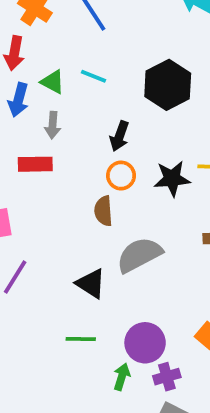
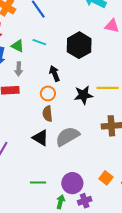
black arrow: (119, 136) -> (54, 74), turned 140
orange circle: (121, 176) -> (48, 93), moved
black triangle: (91, 284) -> (40, 138), moved

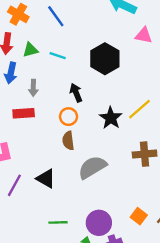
green triangle: (18, 46) -> (30, 50), moved, turned -40
yellow line: (108, 88) -> (140, 109), turned -40
black star: (83, 95) -> (111, 118), turned -30
black triangle: (40, 138) -> (46, 179), moved

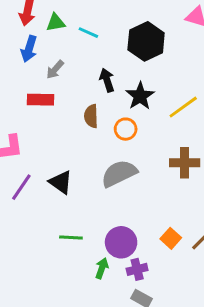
gray arrow: (33, 88) -> (55, 69), turned 35
orange circle: (69, 117) -> (126, 129), moved
black star: (111, 118) -> (140, 96), moved
brown semicircle: (68, 141) -> (91, 116), moved

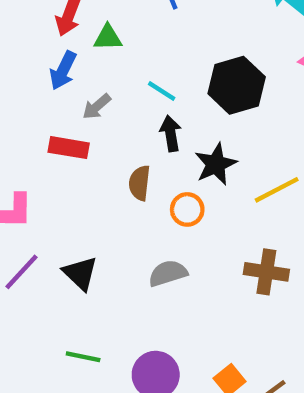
cyan line: (88, 33) -> (162, 91), moved
gray semicircle: (119, 173) -> (168, 273), size x0.7

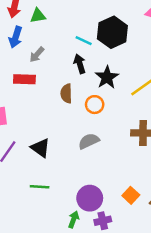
cyan line: (162, 91) -> (84, 41), moved
green line: (83, 357) -> (40, 187), moved

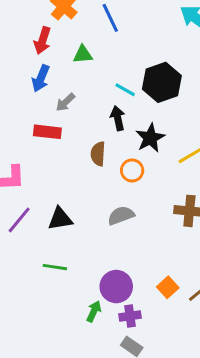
green triangle: (38, 16) -> (83, 55), moved
black triangle: (40, 148) -> (60, 219), turned -50

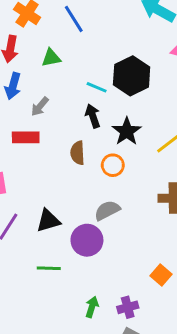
purple circle: (116, 287) -> (87, 240), moved

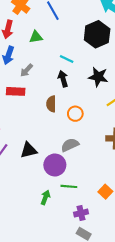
black hexagon: (132, 76) -> (97, 34), moved
black star: (127, 131) -> (98, 77), moved, turned -30
green line: (49, 268) -> (69, 186), moved
green arrow: (92, 307) -> (45, 197), moved

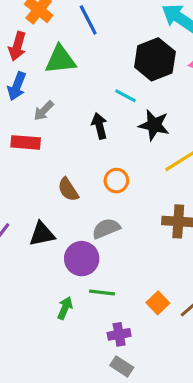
green triangle: (36, 37) -> (60, 60), size x1.5
cyan line: (67, 59) -> (126, 96), moved
brown semicircle: (51, 104) -> (68, 190), moved, turned -35

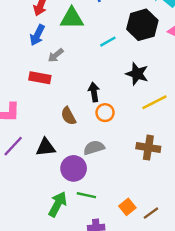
cyan line: (126, 96) -> (108, 42), moved, turned -63
black arrow: (100, 126) -> (94, 92), moved
green arrow: (65, 308) -> (58, 204), size x1.5

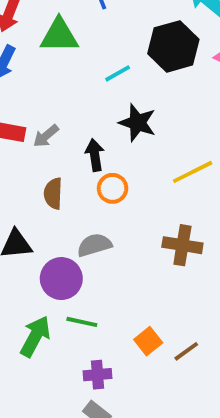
gray arrow: (56, 55) -> (46, 136), moved
black star: (137, 74) -> (137, 123), moved
brown semicircle: (68, 116) -> (53, 193), turned 30

